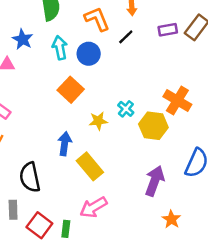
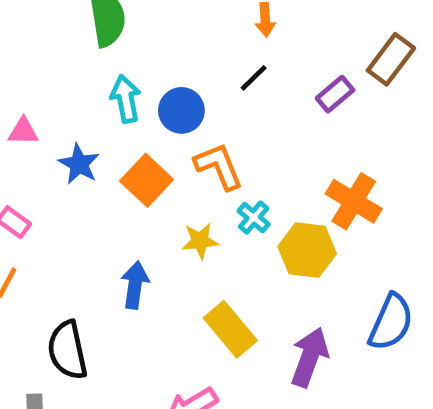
orange L-shape: (97, 19) -> (219, 166), moved
purple rectangle: (168, 30) -> (335, 94), moved, turned -30
blue star: (23, 39) -> (79, 164), moved
yellow rectangle: (90, 166) -> (230, 329), moved

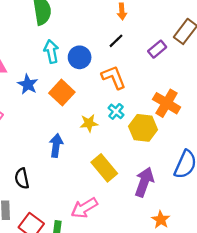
orange L-shape: (219, 166) -> (114, 77), moved
black semicircle: (67, 350) -> (22, 178), size x0.7

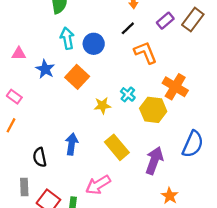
purple rectangle: (157, 49) -> (165, 21), moved
orange L-shape: (114, 77) -> (145, 53), moved
blue arrow: (56, 146) -> (72, 144), moved

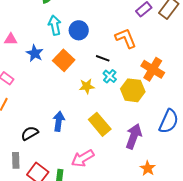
black line: (128, 28) -> (103, 58), moved, turned 64
black semicircle: (40, 157) -> (30, 133), turned 72

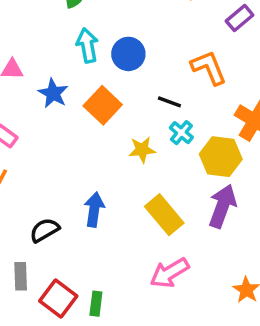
purple arrow: (134, 136) -> (222, 206), moved
pink arrow: (83, 158) -> (169, 273), moved

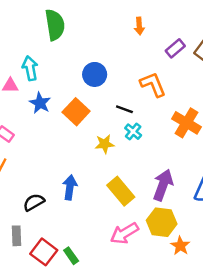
cyan arrow: (87, 45) -> (30, 68), moved
yellow hexagon: (221, 157) -> (162, 222), moved
green rectangle: (96, 304) -> (71, 256), turned -42

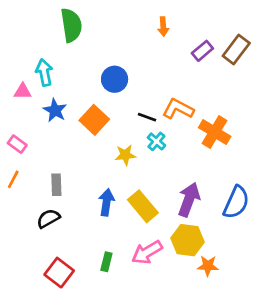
orange L-shape: (153, 84) -> (178, 109), moved, turned -40
blue arrow: (70, 187) -> (106, 202), moved
gray rectangle: (16, 236) -> (56, 185), moved
orange star: (180, 246) -> (208, 266), turned -30
green rectangle: (71, 256) -> (106, 262), moved, turned 49

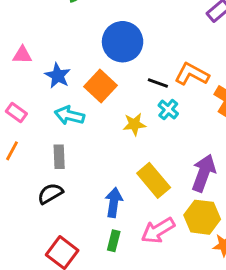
cyan arrow: (44, 72) -> (69, 115), moved, turned -65
blue circle: (115, 79) -> (123, 42), size x1.4
blue arrow: (106, 202) -> (114, 202), moved

